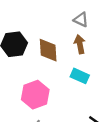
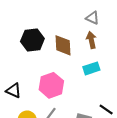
cyan rectangle: (80, 76) -> (91, 68), turned -42

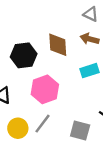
black hexagon: (32, 40) -> (24, 55), moved
brown arrow: (91, 40) -> (90, 39), turned -63

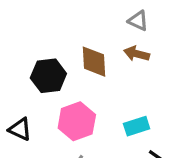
cyan rectangle: (90, 71) -> (137, 126), moved

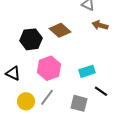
brown arrow: (137, 54) -> (100, 25), moved
brown diamond: (94, 62) -> (60, 30), turned -45

